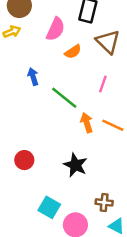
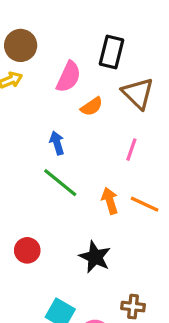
blue arrow: (33, 77) -> (57, 143), moved
green line: (64, 98) -> (60, 183), moved

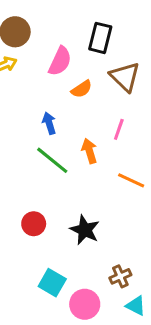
orange arrow: (110, 201) -> (89, 151), moved
red circle: (27, 250) -> (34, 224), moved
brown cross: (133, 307) -> (120, 276), turned -30

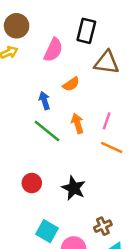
brown triangle: (125, 77) -> (107, 63), turned -36
orange semicircle: (82, 89) -> (71, 84), moved
pink line: (119, 129) -> (107, 121), moved

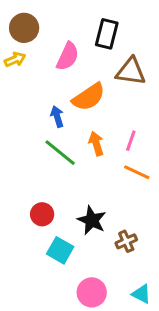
orange semicircle: (71, 84) -> (89, 97), size x1.6
brown cross: (103, 226) -> (126, 241), moved
cyan square: (47, 231) -> (60, 250), moved

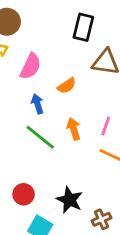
pink semicircle: (68, 56) -> (31, 66), moved
orange semicircle: (89, 97) -> (67, 86), size x0.6

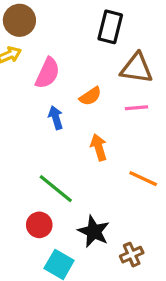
pink line: (106, 126) -> (137, 108), moved, turned 66
green line: (40, 137) -> (56, 189), moved

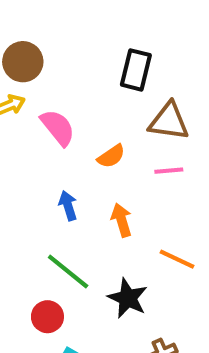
pink semicircle: (47, 73) -> (58, 127), turned -64
blue arrow: (56, 118) -> (68, 206), moved
black star: (94, 231) -> (128, 298), moved

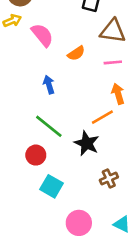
orange arrow: (122, 220) -> (118, 94), moved
orange line: (177, 259) -> (102, 117), moved, turned -55

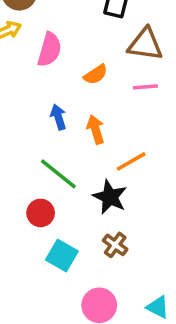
pink semicircle: (42, 35) -> (49, 50), turned 55
orange arrow: (118, 94) -> (96, 130), moved
brown cross: (109, 179) -> (115, 245), moved, turned -30

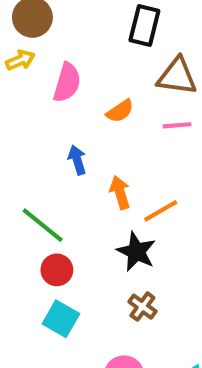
orange arrow: (96, 130) -> (120, 192), moved
green line: (58, 174) -> (43, 225), moved
cyan square: (62, 256) -> (61, 319), moved

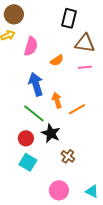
blue arrow: (77, 160) -> (36, 84), size x1.6
green line: (43, 225) -> (34, 113), moved
black star: (136, 252) -> (51, 133), moved

